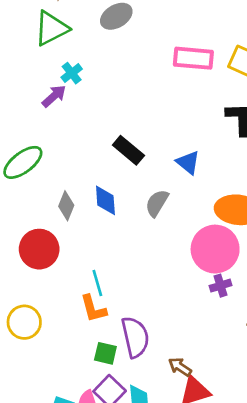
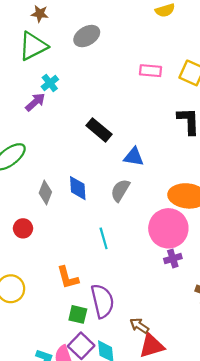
pink rectangle: (193, 58) -> (150, 71), size x0.7
black rectangle: (128, 150) -> (99, 130), moved
blue triangle: (188, 162) -> (134, 157), moved, turned -30
red circle: (39, 249) -> (23, 228), size x0.6
cyan line: (97, 283) -> (104, 238), moved

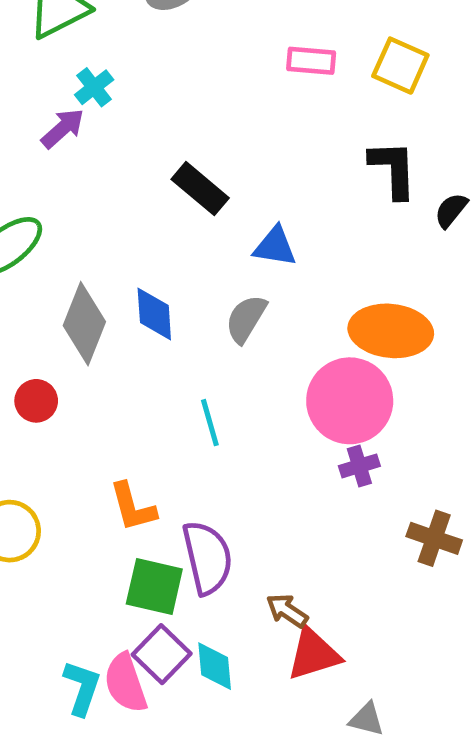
gray diamond: (45, 193) -> (84, 324), size x1.5
green square: (78, 314) -> (154, 587), size x1.4

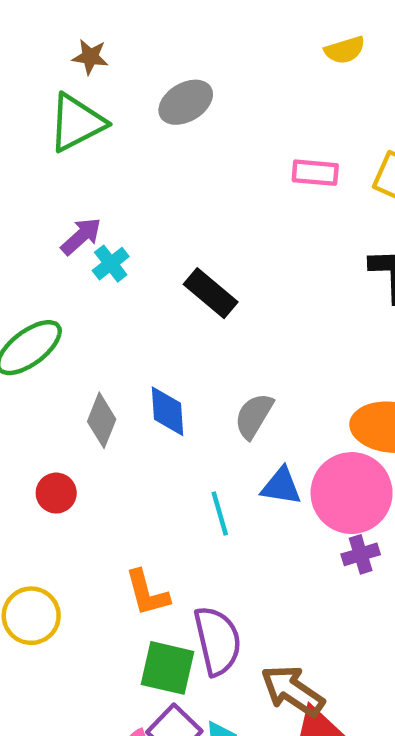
cyan cross: (94, 87) -> (111, 264), moved
blue triangle: (275, 246) -> (281, 486), moved
gray diamond: (84, 324) -> (102, 420), size x0.7
brown arrow: (287, 611) -> (292, 691), size x1.6

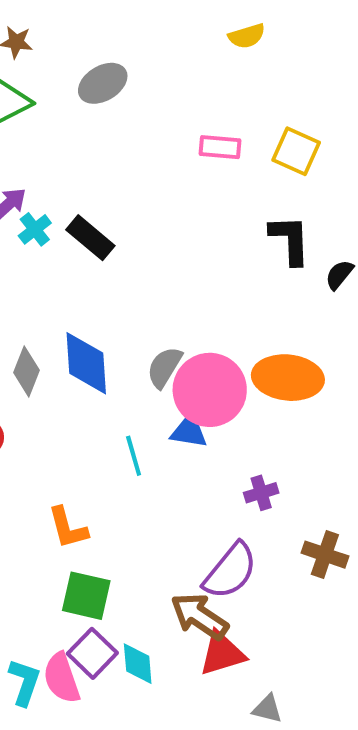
black rectangle: (211, 293) -> (90, 238), moved
blue diamond: (168, 411) -> (86, 363), size x1.4
pink circle: (352, 493) -> (210, 390), moved
purple semicircle: (217, 641) -> (230, 571), moved, turned 52

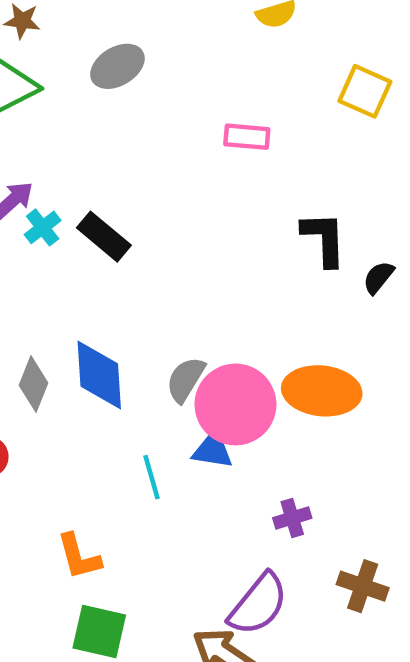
yellow square: (296, 151) -> (365, 91), moved

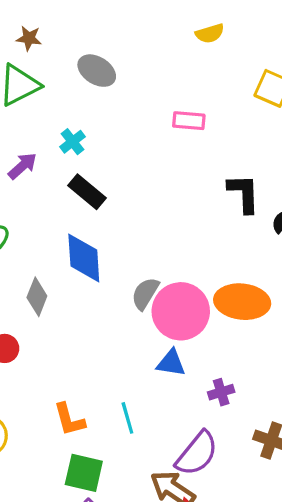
gray ellipse: (117, 66) -> (97, 71), turned 63
cyan cross: (43, 227) -> (72, 142), moved
blue diamond: (99, 375) -> (84, 258), moved
blue triangle: (213, 450) -> (171, 363), moved
cyan line: (151, 477) -> (127, 418), moved

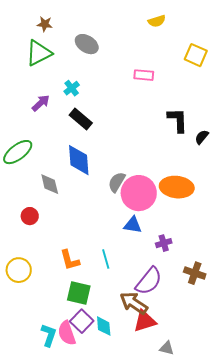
gray diamond: (37, 297) -> (50, 184), turned -35

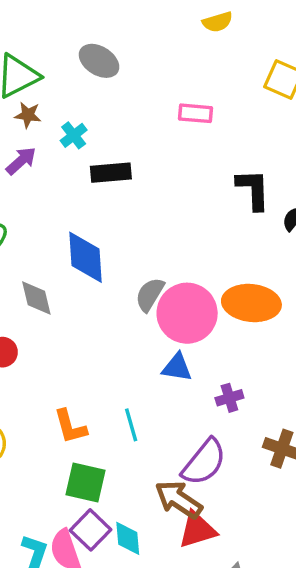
brown star: (45, 24) -> (28, 115), moved
black rectangle: (81, 119) -> (111, 173), moved, turned -45

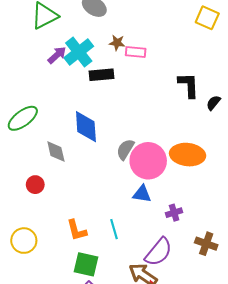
pink rectangle: (196, 113) -> (136, 52), moved
brown star: (28, 115) -> (117, 43), moved
cyan cross: (74, 135) -> (79, 52), size x1.8
purple arrow: (21, 161) -> (57, 55), moved

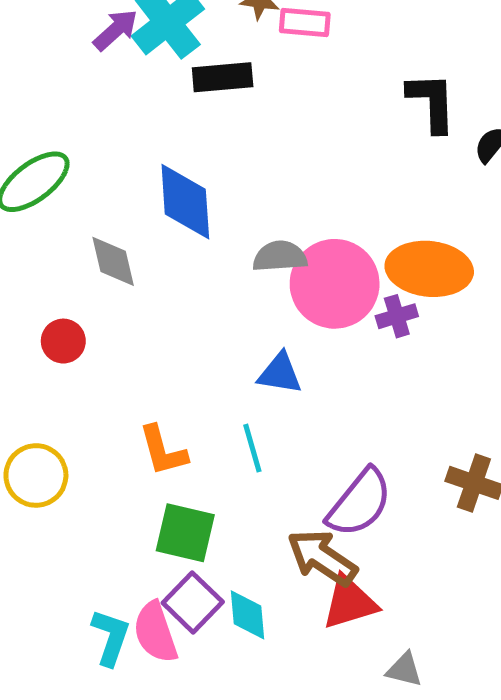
gray semicircle: (125, 149) -> (280, 256), turned 55
blue triangle: (142, 194) -> (280, 373), moved
purple cross: (174, 213) -> (397, 316), moved

